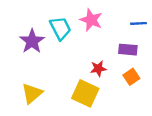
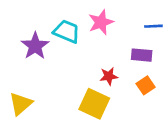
pink star: (91, 20) -> (101, 22), turned 30
cyan trapezoid: (60, 28) -> (67, 31), turned -40
yellow triangle: (32, 93) -> (21, 104), moved

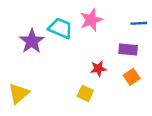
yellow square: (94, 104) -> (85, 93), size x0.6

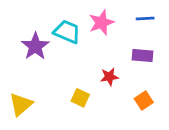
blue line: (139, 23) -> (145, 19), moved
orange square: (132, 77) -> (144, 101), moved
yellow square: (85, 93) -> (80, 98), moved

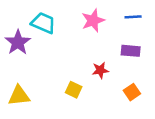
cyan trapezoid: (67, 32) -> (43, 23), moved
purple star: (35, 46) -> (18, 42), moved
yellow triangle: (21, 104) -> (19, 96), turned 35

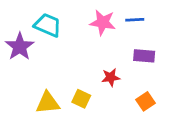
blue line: (133, 17) -> (135, 20), moved
pink star: (93, 20) -> (103, 22), turned 30
yellow triangle: (19, 96) -> (48, 103), moved

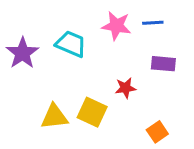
cyan trapezoid: (48, 25) -> (71, 44), moved
yellow square: (81, 99) -> (92, 112), size x1.4
orange square: (145, 101) -> (157, 132), moved

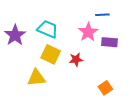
pink star: (116, 26) -> (88, 32), moved, turned 30
red star: (126, 88) -> (76, 59), moved
yellow square: (92, 112) -> (51, 54), moved

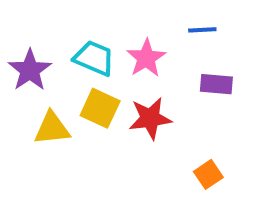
pink star: (88, 32) -> (146, 58), moved
red star: (76, 59) -> (150, 118), size x1.5
yellow triangle: (36, 78) -> (52, 128), moved

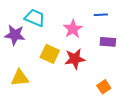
cyan trapezoid: (94, 58) -> (35, 18), moved
purple star: (30, 70) -> (15, 35), turned -30
yellow triangle: (52, 128) -> (20, 78), moved

